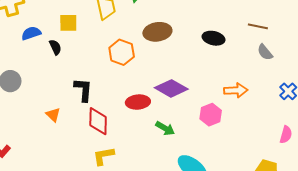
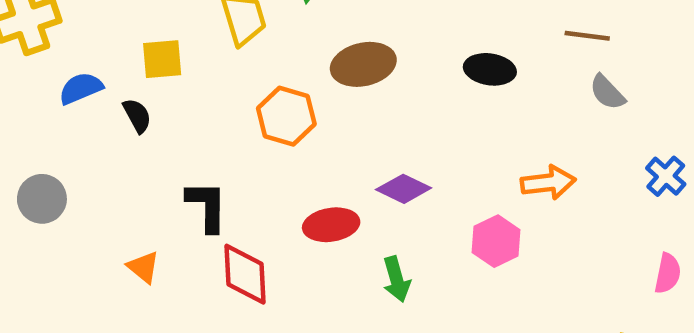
purple diamond: (171, 88) -> (404, 189), size x0.7
green arrow: (165, 128) -> (396, 279), turned 48

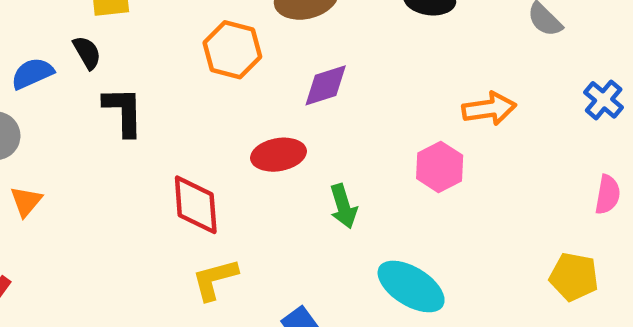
blue semicircle: (81, 88) -> (32, 73), moved
purple diamond: (404, 189) -> (326, 85), moved, turned -42
black L-shape: (207, 206) -> (123, 111), moved
orange triangle: (143, 267) -> (26, 201), moved, turned 32

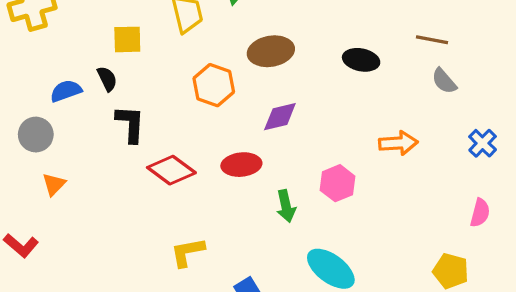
pink hexagon: (440, 167) -> (338, 183), moved
red diamond: (196, 205) -> (171, 170), moved, turned -54

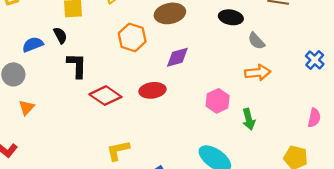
gray semicircle: (444, 81) -> (256, 41), moved
blue cross: (483, 143) -> (315, 60), moved
green arrow: (286, 206) -> (249, 119), moved

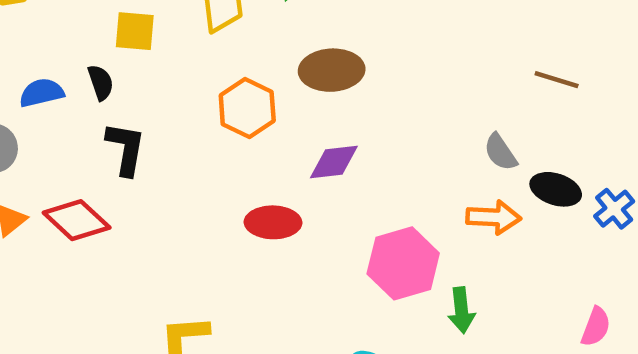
black ellipse: (231, 17) -> (556, 189), moved
red diamond: (105, 96) -> (77, 220), moved
pink hexagon: (218, 101) -> (403, 263), size x1.4

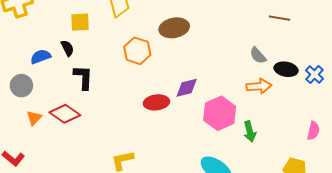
purple diamond: (334, 162) -> (187, 88), moved

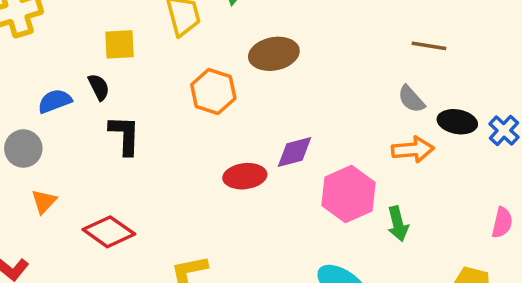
brown line: (279, 18) -> (429, 46), moved
red diamond: (65, 114) -> (109, 232), moved

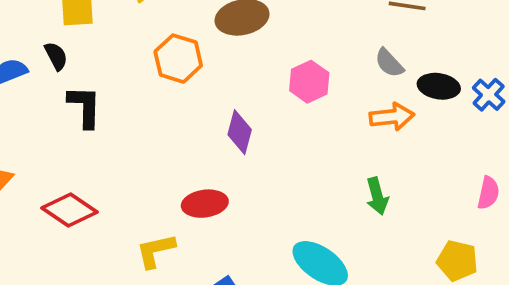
purple diamond: (294, 152) -> (240, 132), moved, turned -60
red ellipse: (245, 176) -> (205, 204), moved
pink hexagon: (348, 194) -> (309, 82), moved, size x0.7

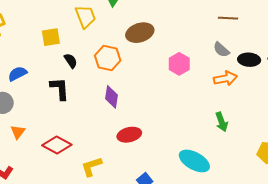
black semicircle: (56, 56) -> (71, 61), moved
purple diamond: (240, 132) -> (111, 97), moved
yellow L-shape: (156, 251) -> (91, 167), moved

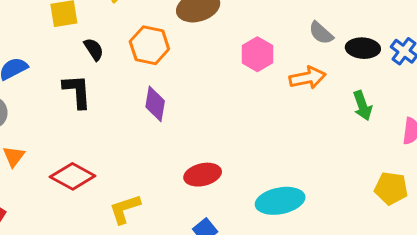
orange arrow: (225, 78) -> (308, 78), moved
green arrow: (222, 122) -> (362, 106), moved
red ellipse: (129, 135) -> (203, 175), moved
cyan ellipse: (194, 161) -> (280, 201), turned -40

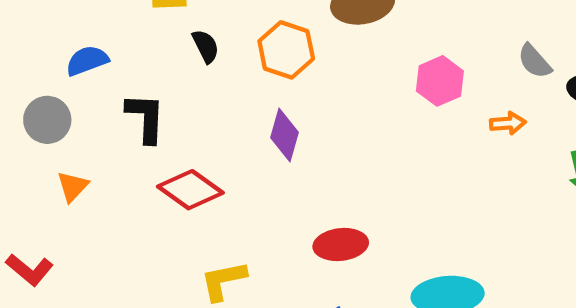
orange arrow: (308, 78) -> (508, 123), size x0.7
black L-shape: (77, 91) -> (146, 118), moved
red diamond: (73, 176) -> (190, 190), moved

